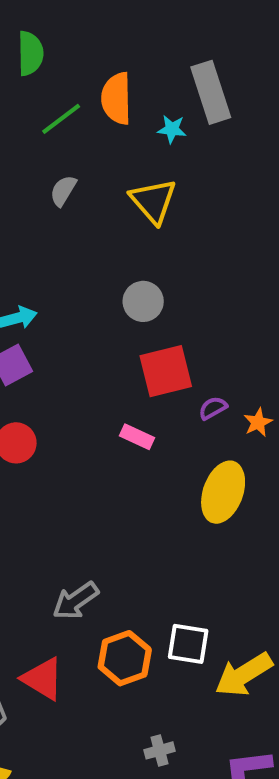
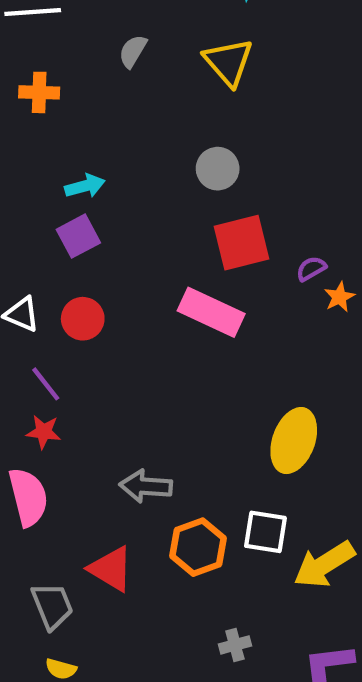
purple semicircle: (213, 408) -> (311, 269), moved
pink rectangle: (137, 437) -> (211, 312), size x1.8
yellow ellipse: (223, 492) -> (294, 441), moved
gray arrow: (75, 601) -> (146, 486), turned 39

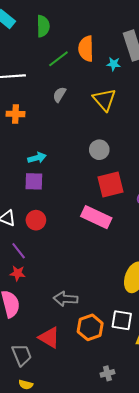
purple square: (78, 236) -> (34, 181), turned 30

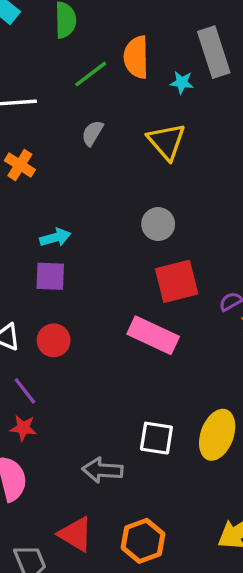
orange cross: (16, 114) -> (20, 165), turned 30
white square: (122, 320) -> (156, 438), moved
orange hexagon: (90, 327) -> (143, 541), moved

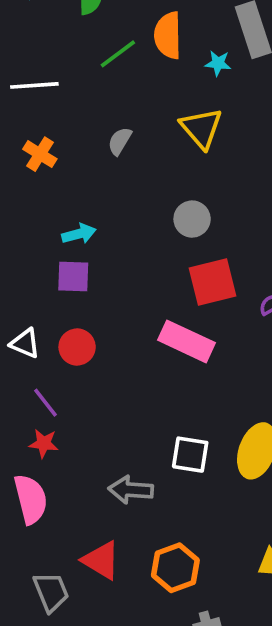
gray semicircle: (92, 133) -> (120, 141), moved

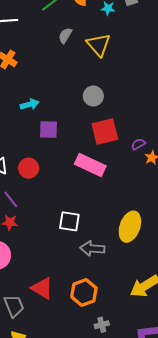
gray semicircle: (120, 141) -> (65, 35), moved
purple square: (73, 277) -> (48, 129), moved
white square: (190, 455) -> (69, 221), moved
gray arrow: (131, 490) -> (92, 249), moved

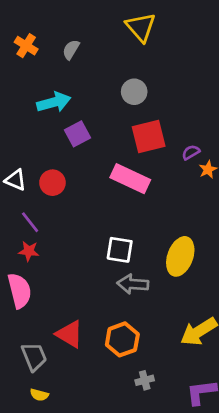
gray semicircle: (65, 35) -> (71, 50), moved
cyan arrow: (30, 104) -> (54, 102), size x1.4
purple square: (48, 129) -> (77, 134), turned -30
white square: (69, 221) -> (120, 250), moved

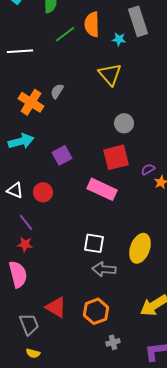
orange cross: (26, 46) -> (31, 102), moved, size x1.4
gray circle: (134, 92) -> (124, 123), moved
cyan arrow: (54, 102) -> (21, 141), moved

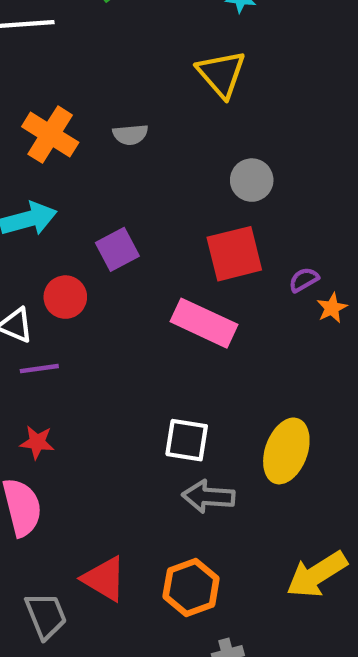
gray semicircle: (57, 91) -> (130, 135), moved, turned -126
red circle: (43, 192) -> (65, 297), moved
purple line: (26, 222) -> (39, 369), moved, turned -60

